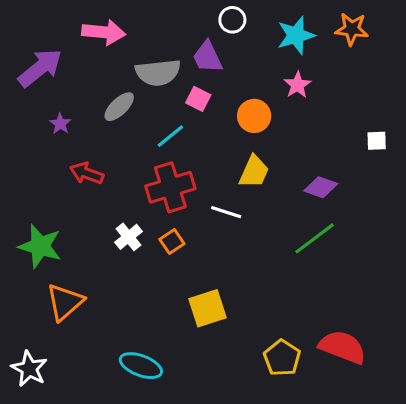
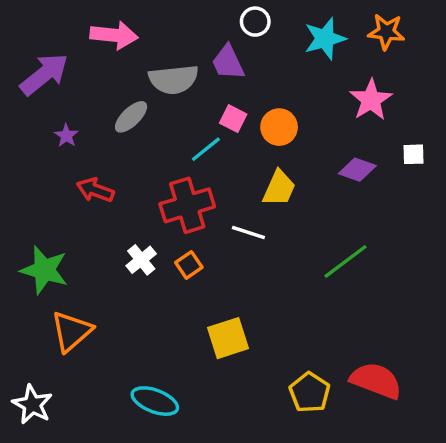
pink star: (297, 85) -> (371, 100), moved, size x1.4
pink square: (198, 99) -> (233, 119), moved
cyan line: (170, 136) -> (206, 149), moved
purple diamond: (321, 187) -> (357, 170), moved

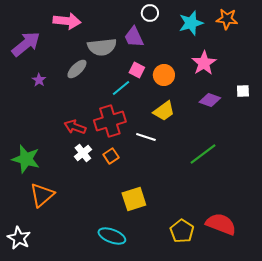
pink star: (371, 100) -> (204, 63), moved
yellow trapezoid: (279, 188) -> (164, 111), turned 30
red arrow: (95, 190) -> (75, 127), moved
cyan ellipse: (155, 401) -> (112, 236), moved

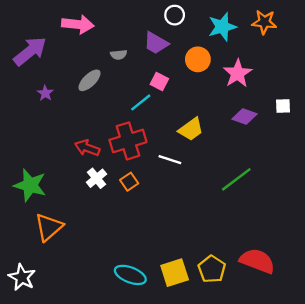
purple trapezoid: (134, 37) -> (156, 43), turned -35
gray semicircle: (102, 47) -> (119, 55), size x0.5
orange circle: (164, 75) -> (198, 59), moved
yellow square: (134, 199) -> (175, 273), moved

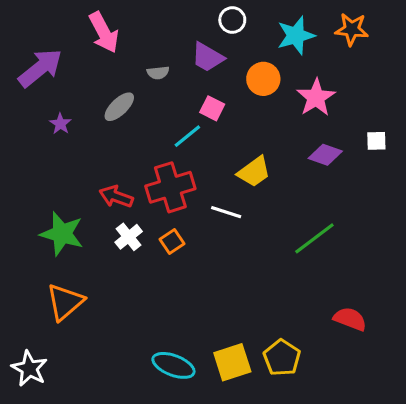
pink arrow: (78, 24) -> (104, 32), turned 56
green star: (30, 185) -> (62, 234), moved
red semicircle: (257, 261) -> (350, 319), moved, size x0.7

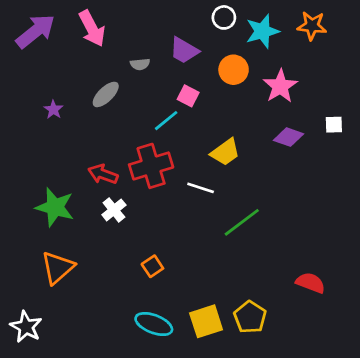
white circle: (232, 20) -> (224, 17), moved
purple arrow: (40, 68) -> (36, 31), moved
green line: (314, 238) -> (242, 222), moved
orange square: (172, 241) -> (152, 266), moved

